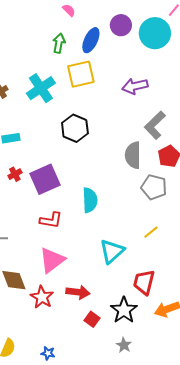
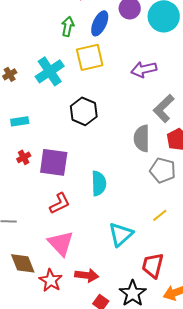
purple square: (45, 179) -> (54, 162), turned 32
red L-shape: (51, 220) -> (60, 203), turned -35
pink triangle: (52, 260) -> (61, 243), turned -36

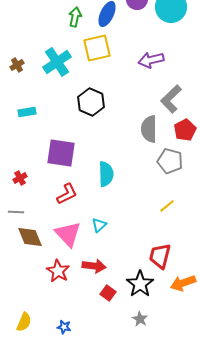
red cross: (24, 157) -> (20, 178), moved
cyan triangle: (121, 234) -> (99, 225), moved, size x0.6
brown diamond: (23, 263) -> (30, 237), moved

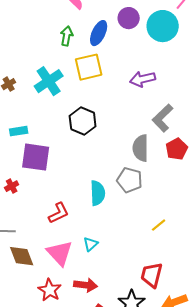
purple square: (61, 153) -> (36, 157), moved
gray pentagon: (170, 161) -> (130, 180), moved
red cross: (20, 178) -> (12, 186), moved

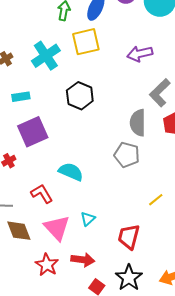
cyan rectangle: (19, 131) -> (21, 97), moved
purple square: (36, 157) -> (33, 132), turned -32
cyan semicircle: (98, 193) -> (71, 172), moved, turned -65
red L-shape: (59, 213) -> (42, 194), moved, turned -95
red trapezoid: (152, 275) -> (129, 237), moved

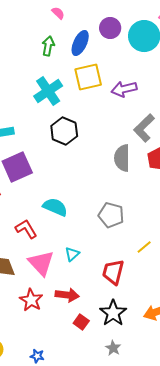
yellow square: (86, 42) -> (88, 77), moved
cyan cross: (46, 56) -> (48, 91), moved
gray pentagon: (127, 155) -> (111, 215), moved
yellow line: (156, 200) -> (144, 247), moved

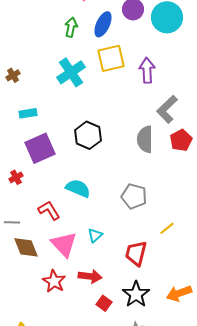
purple arrow: (124, 89) -> (147, 70), turned 100
black hexagon: (64, 131) -> (88, 135), moved

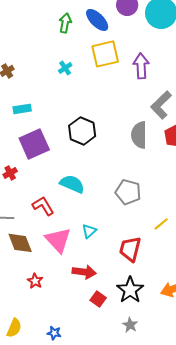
blue ellipse: (103, 24) -> (97, 20), turned -70
cyan cross: (71, 72) -> (65, 68), size x0.5
red star: (54, 281) -> (35, 281), moved, size x0.7

